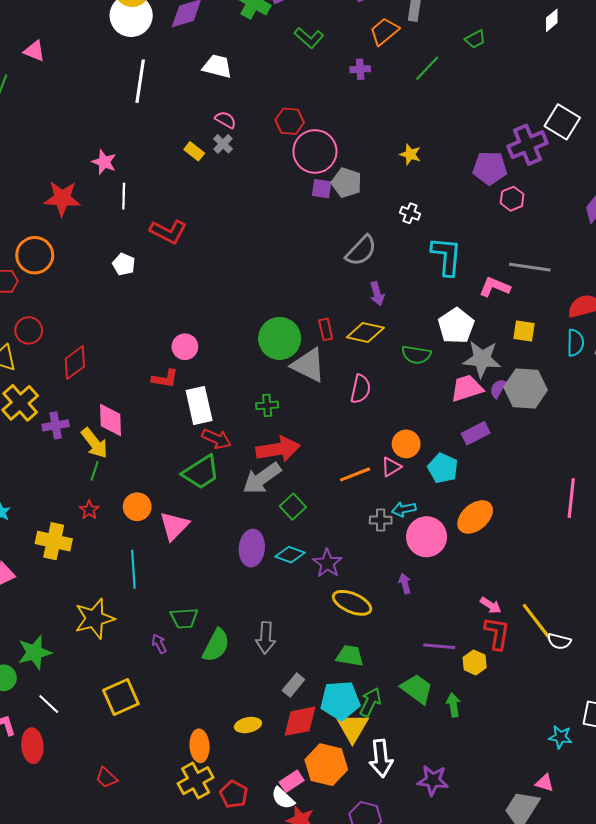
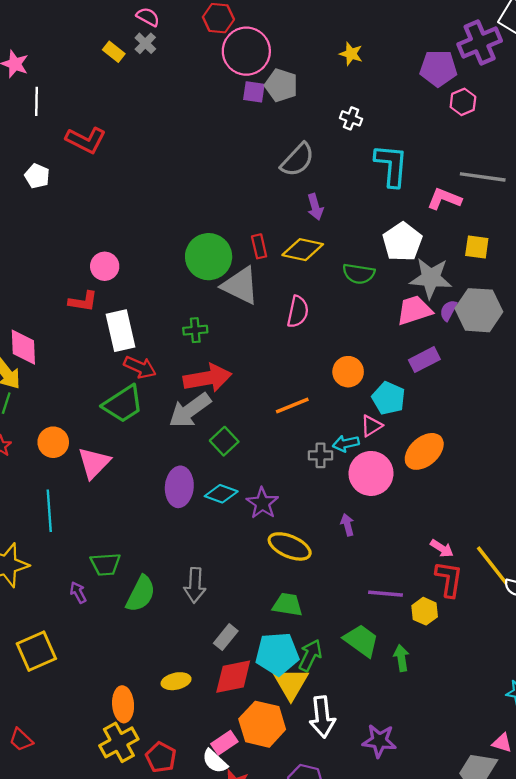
pink triangle: (391, 467) -> (371, 426), moved

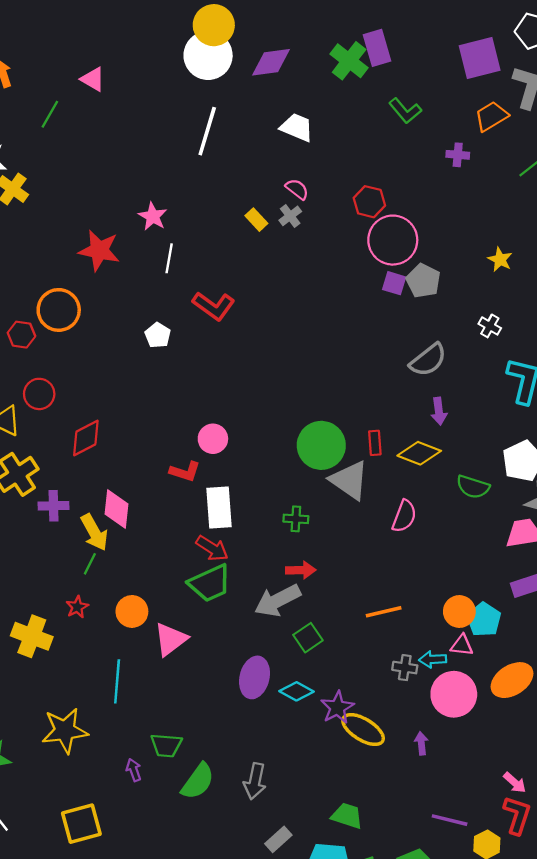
red arrow: (140, 367) -> (212, 548), moved
orange circle: (348, 372) -> (459, 611), moved
red arrow: (207, 378) -> (301, 570), size x0.6
pink triangle: (371, 426) -> (462, 645), turned 30
yellow ellipse: (290, 546) -> (363, 730), moved

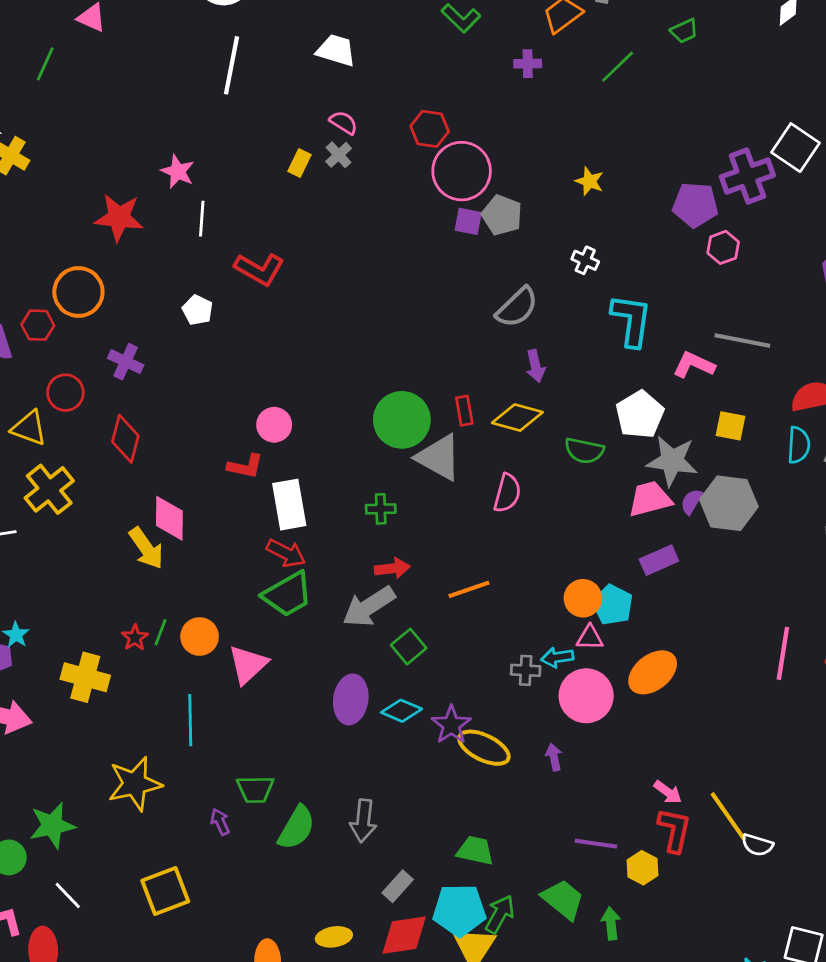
yellow rectangle: (256, 220) -> (299, 163), turned 75
red diamond: (86, 438) -> (125, 439), turned -42
purple cross: (54, 506) -> (126, 362), moved, turned 32
green line: (90, 564) -> (161, 632), moved
orange line: (384, 612) -> (469, 589), moved

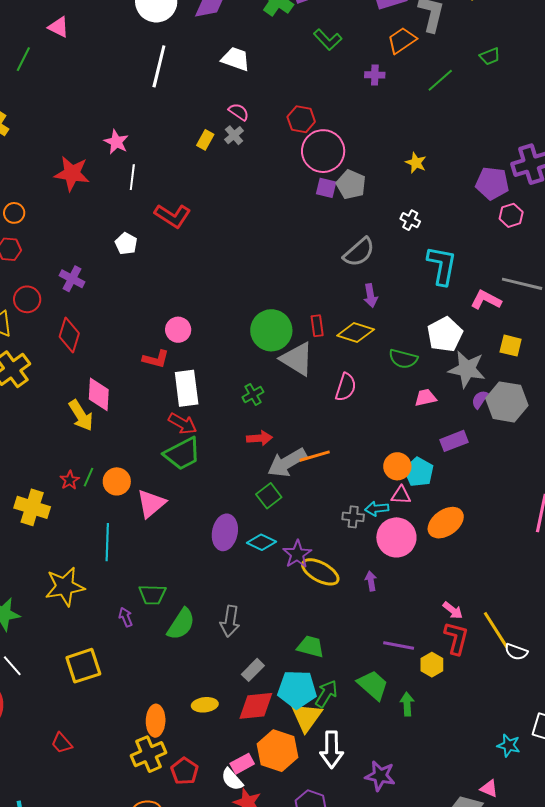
orange circle: (78, 292) -> (14, 213), moved, size x0.6
pink trapezoid: (650, 499) -> (425, 398), moved, size x0.7
green cross: (381, 509) -> (253, 394), turned -30
gray arrow: (369, 607) -> (287, 463), moved

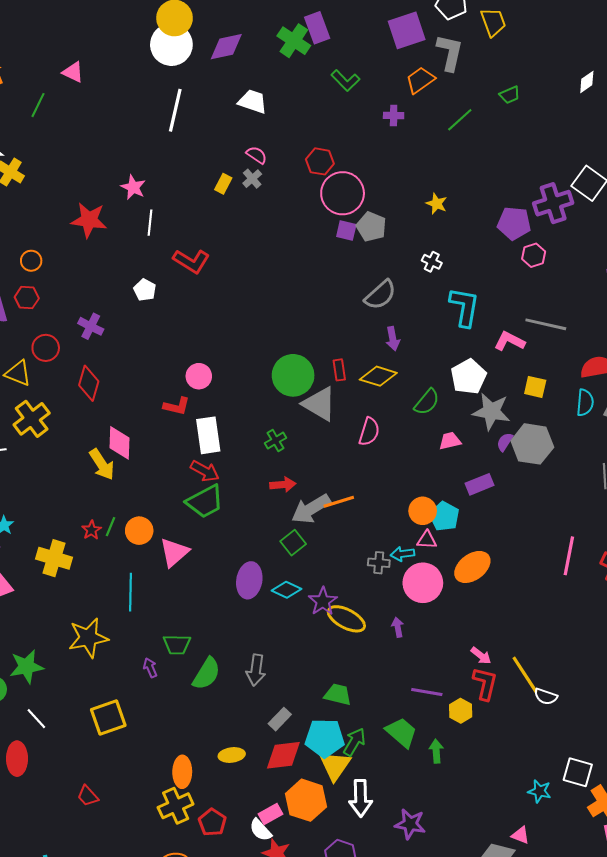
green semicircle: (403, 359) -> (427, 402), turned -64

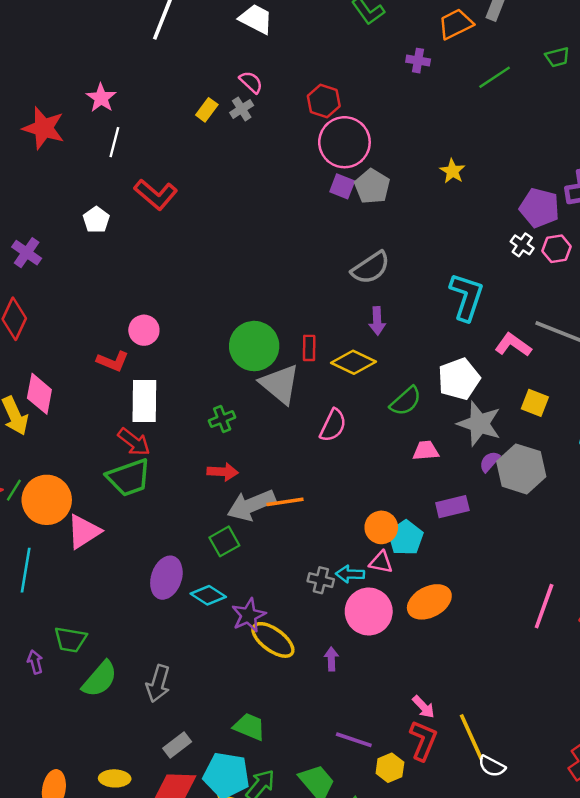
white cross: (432, 262) -> (522, 245), moved
orange circle: (139, 531) -> (47, 500), size x1.5

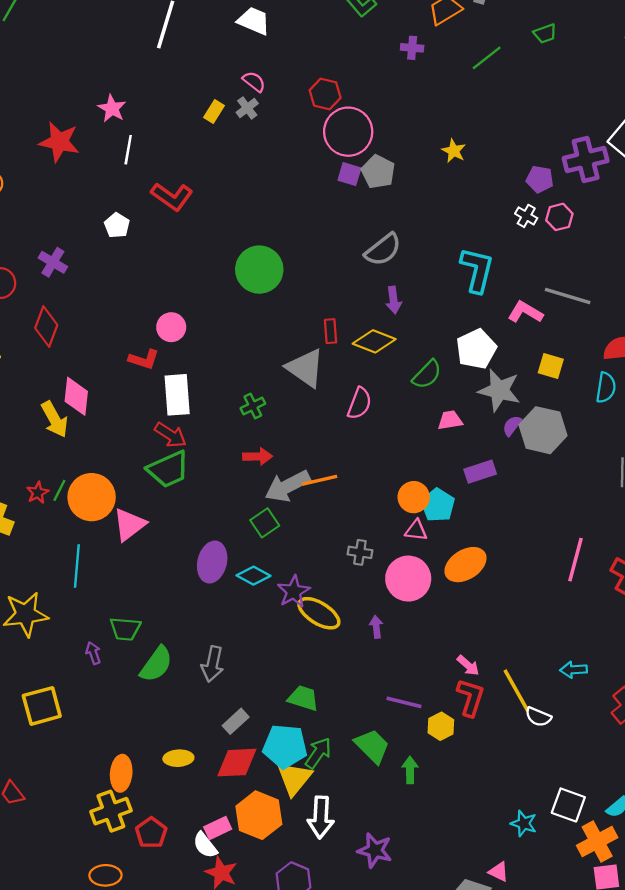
purple pentagon: (539, 208) -> (540, 179), size x0.7
green circle: (254, 346) -> (259, 270), moved
cyan arrow: (350, 574) -> (574, 670), moved

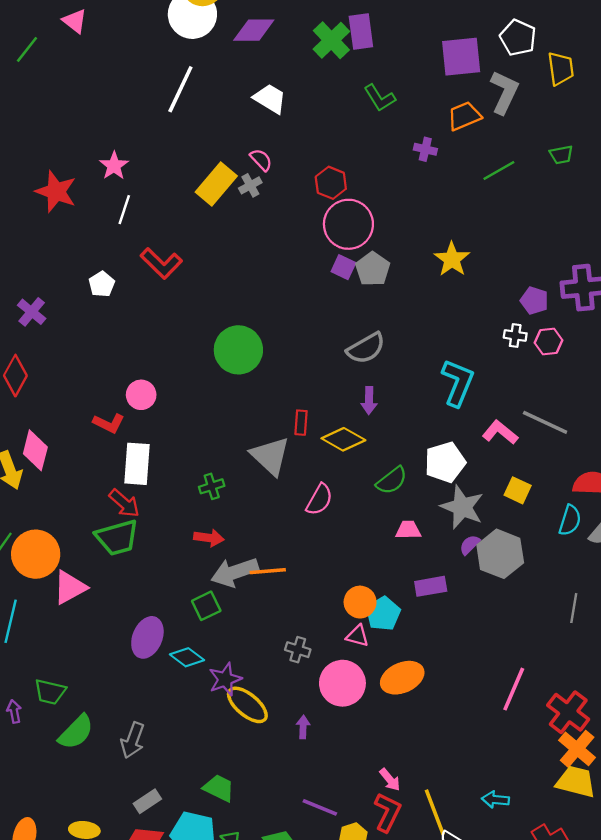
yellow rectangle: (214, 112) -> (216, 184), size x1.8
yellow star: (454, 151) -> (452, 259), size x1.4
white cross: (526, 216) -> (515, 336), turned -30

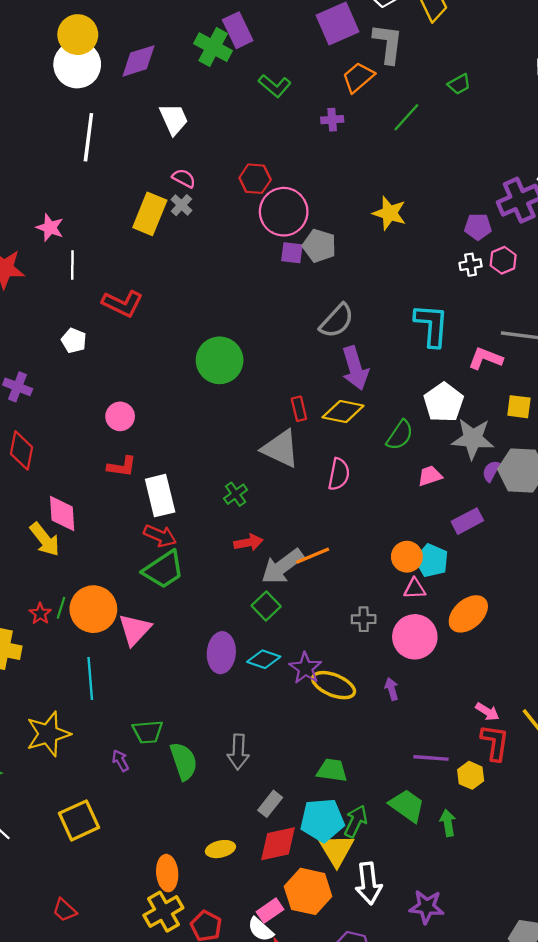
white trapezoid: (270, 99) -> (174, 119), turned 52
pink circle: (141, 395) -> (120, 416), moved
purple arrow: (369, 401) -> (355, 368), size x1.6
green semicircle: (76, 732) -> (184, 761), turned -45

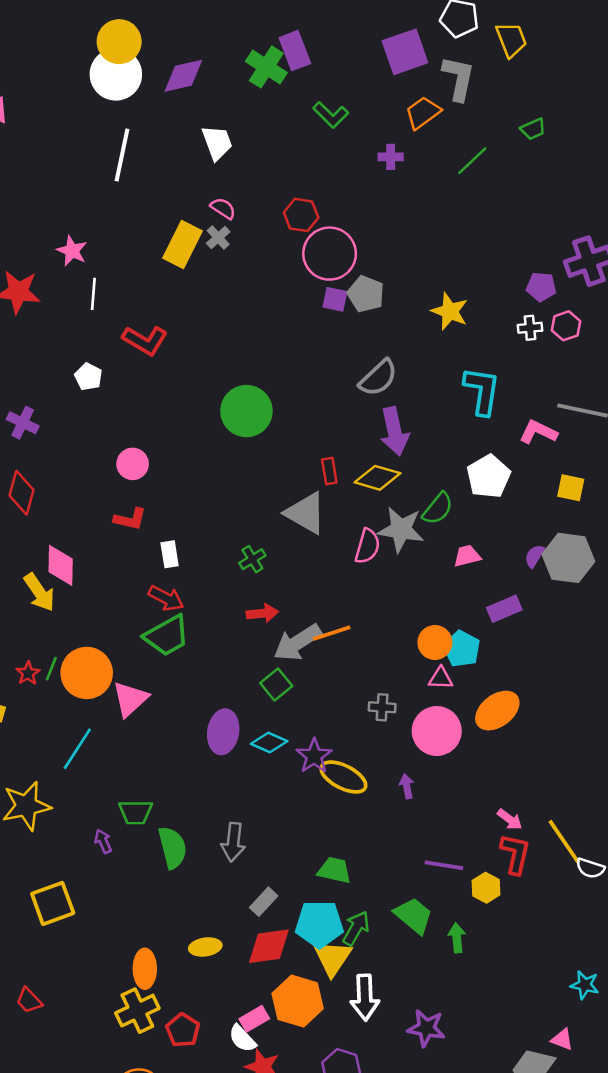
yellow star: (389, 213) -> (450, 311), moved
gray star: (473, 439) -> (401, 529), moved
white rectangle: (160, 496) -> (170, 554), size x0.6
cyan line: (90, 678) -> (77, 749), turned 33

